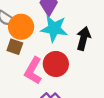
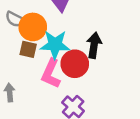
cyan star: (54, 29) -> (55, 45), moved
black arrow: (83, 38) -> (94, 45), moved

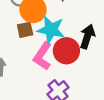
brown square: (28, 49) -> (25, 30), turned -35

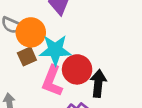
black arrow: (87, 37) -> (98, 83), moved

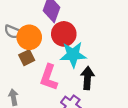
cyan star: (55, 50) -> (73, 55), moved
red circle: (77, 69) -> (64, 34), moved

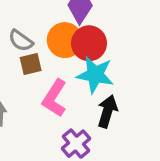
gray semicircle: (13, 32) -> (21, 41), moved
orange circle: (29, 37) -> (65, 40), moved

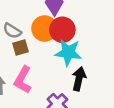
pink L-shape: (54, 98) -> (23, 80), moved

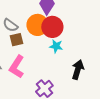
cyan star: (68, 52) -> (56, 46), size x0.6
black arrow: (79, 79) -> (78, 70), moved

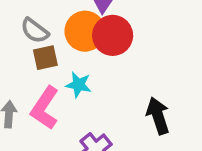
cyan star: (56, 46) -> (79, 85), moved
black arrow: (78, 70) -> (158, 116), turned -36

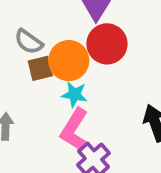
orange circle: (85, 31) -> (69, 61), moved
pink L-shape: (45, 108) -> (74, 130), moved

